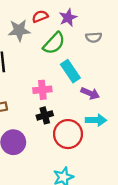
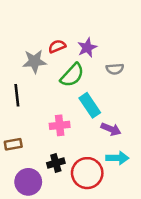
black cross: (45, 115) -> (56, 163), moved

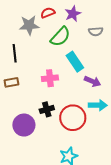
brown rectangle: (13, 144) -> (11, 82), moved

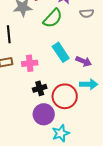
cyan rectangle: (75, 62) -> (61, 52), moved
pink cross: (50, 78) -> (30, 63), moved
purple circle: (24, 125) -> (44, 114), moved

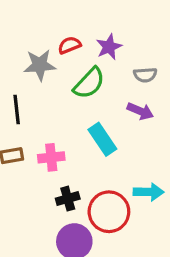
purple arrow: (84, 61) -> (140, 111), moved

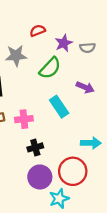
red semicircle: (69, 45) -> (38, 31), moved
gray semicircle: (145, 75) -> (87, 48), moved
red circle: (109, 212) -> (73, 171), moved

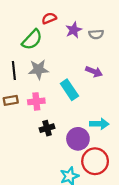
gray star: (16, 56) -> (38, 69), moved
green semicircle: (50, 68) -> (32, 40), moved
red circle: (73, 171) -> (95, 161), moved
purple circle: (40, 177) -> (78, 139), moved

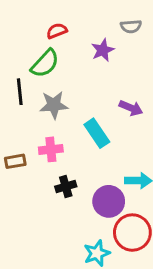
red semicircle: (49, 18) -> (57, 31), moved
gray semicircle: (96, 34) -> (131, 26), moved
black line: (14, 71) -> (20, 92), moved
brown rectangle: (11, 100) -> (15, 161), moved

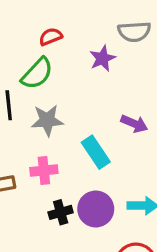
gray semicircle: (131, 26) -> (134, 32), size x1.4
purple circle: (109, 201) -> (96, 209), moved

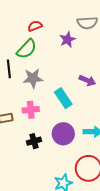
black cross: (61, 212) -> (34, 141), moved

